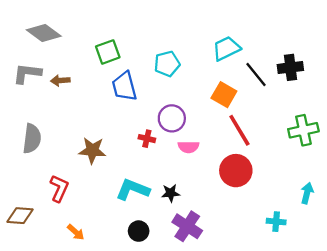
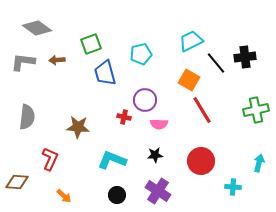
brown arrow: (60, 80) -> (57, 60), moved
red circle: (236, 171) -> (201, 161), moved
black star: (171, 193) -> (155, 155), moved

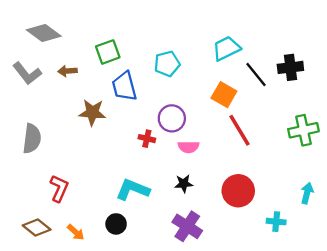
gray L-shape: (23, 62) -> (27, 73), turned -135
brown star: (78, 127) -> (92, 112), moved
brown diamond: (17, 182) -> (37, 228), moved, turned 35
black circle: (117, 195) -> (116, 224), moved

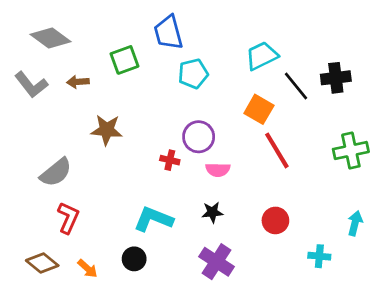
blue trapezoid: (124, 86) -> (168, 32), moved
gray semicircle: (32, 139) -> (56, 172), moved, turned 44
red circle: (238, 191) -> (275, 220), size x0.7

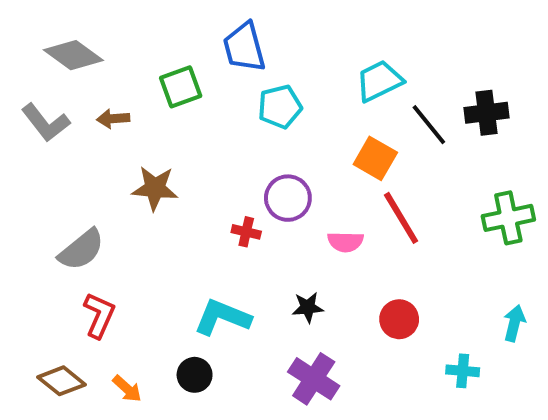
pink semicircle: (218, 170) -> (345, 242), moved

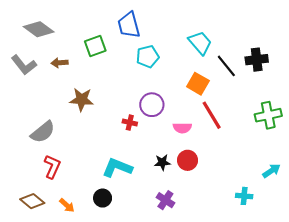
cyan trapezoid: (379, 81) -> (200, 43), turned 75
red circle: (399, 319) -> (187, 160), moved
cyan arrow: (514, 323) -> (271, 171), turned 42
purple cross: (314, 379) -> (165, 200), size x0.7

